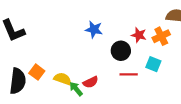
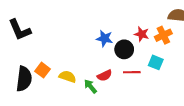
blue star: (94, 29) -> (105, 38), moved
red semicircle: (91, 82) -> (105, 75), moved
green arrow: (76, 89) -> (90, 86), moved

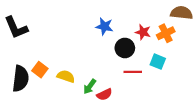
blue star: (105, 38) -> (104, 26), moved
red semicircle: (105, 75) -> (104, 94), moved
green arrow: (90, 86) -> (90, 87), turned -104

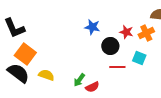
orange square: (40, 70) -> (25, 54), moved, size x1.5
yellow semicircle: (66, 76) -> (46, 75), moved
black semicircle: (21, 79) -> (18, 73), turned -60

